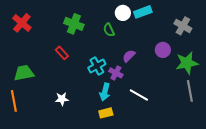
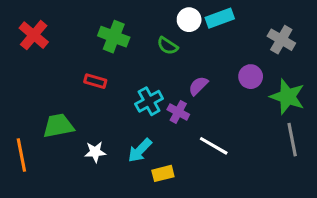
green semicircle: (109, 30) -> (168, 46), turned -32
red rectangle: (62, 53) -> (95, 81), turned -32
green star: (187, 63) -> (287, 97), turned 30
green trapezoid: (24, 73) -> (58, 126), moved
cyan arrow: (105, 92) -> (140, 150), moved, turned 30

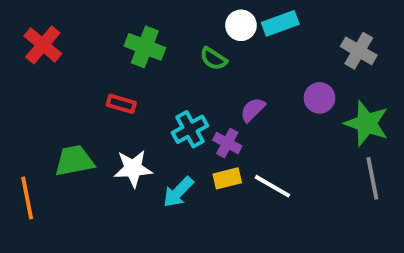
white star: (95, 152) -> (133, 169), moved, size x1.4
yellow rectangle: (163, 173) -> (227, 178), moved

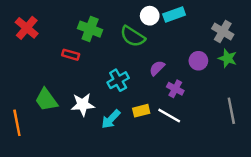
green semicircle: (214, 59) -> (133, 36), size x1.5
red rectangle: (121, 104) -> (71, 55), moved
green star: (367, 123) -> (228, 58), moved, size x0.7
purple cross: (227, 143) -> (175, 89), moved
green trapezoid: (74, 161) -> (46, 100), turned -115

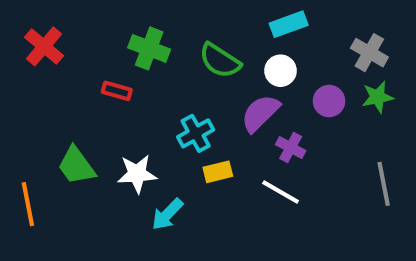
white circle: (150, 16) -> (281, 71), moved
green star: (228, 58) -> (378, 97), turned -30
purple semicircle: (157, 68) -> (260, 113), size x1.5
yellow rectangle: (141, 111) -> (218, 172), moved
cyan arrow: (111, 119) -> (167, 214), moved

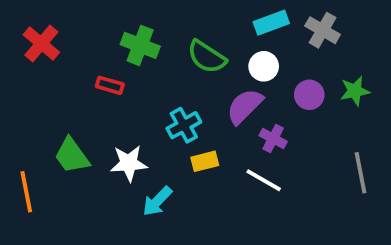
gray cross: (369, 53) -> (323, 30), moved

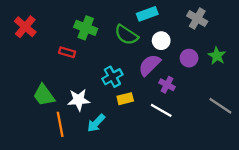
cyan rectangle: (271, 23) -> (147, 14), moved
green star: (355, 91) -> (217, 56), turned -30
gray line: (361, 173) -> (220, 106), turned -45
orange line: (26, 192) -> (60, 124), moved

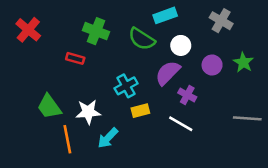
gray line: (220, 106) -> (247, 118), turned -30

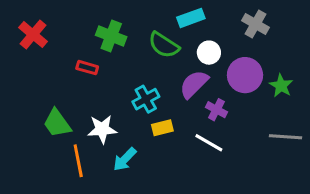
green star: (243, 62) -> (281, 86), moved
purple circle: (212, 65) -> (245, 75), size x1.5

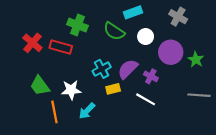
red cross: (33, 34) -> (32, 43), moved
red rectangle: (87, 68) -> (61, 47), size x1.5
purple semicircle: (194, 84) -> (128, 69), moved

